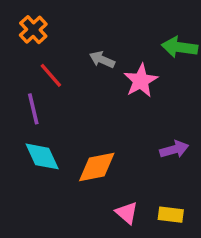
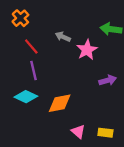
purple line: (33, 109) -> (33, 71), moved
purple arrow: (174, 149) -> (108, 80), moved
cyan diamond: (42, 156) -> (26, 97), turned -40

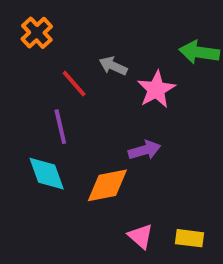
red line: (31, 47) -> (74, 84), moved
purple arrow: (108, 80) -> (144, 150), moved
cyan diamond: (26, 97) -> (47, 174), turned 45

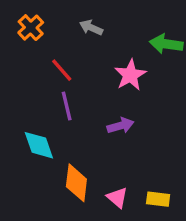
gray arrow: (113, 66) -> (91, 28), moved
purple line: (60, 127) -> (67, 106), moved
orange diamond: (107, 185) -> (76, 183), moved, turned -72

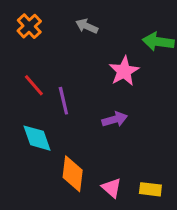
red line: (62, 70) -> (34, 85), moved

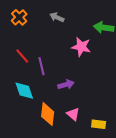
pink star: (124, 71) -> (81, 47), turned -30
purple arrow: (115, 119) -> (66, 85), moved
pink triangle: (112, 188) -> (73, 114), moved

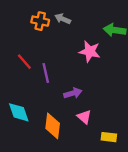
orange cross: (19, 17) -> (40, 21), moved, turned -35
cyan diamond: (24, 91) -> (19, 112), moved
pink triangle: (73, 114) -> (84, 117), moved

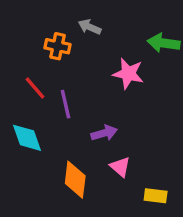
orange cross: (40, 21) -> (57, 46), moved
cyan diamond: (19, 112) -> (27, 138), moved

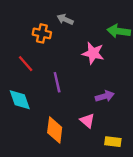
purple line: (66, 104) -> (57, 82), moved
purple arrow: (104, 133) -> (105, 96), moved

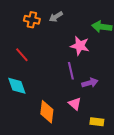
gray arrow: (65, 19) -> (56, 17), turned -56
orange cross: (42, 33) -> (32, 20), moved
purple line: (57, 82) -> (71, 71), moved

